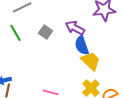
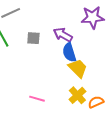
gray square: (46, 32) -> (33, 38), turned -32

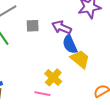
gray square: (33, 38) -> (33, 26), moved
yellow cross: (77, 95) -> (53, 77), moved

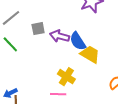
purple arrow: (62, 27) -> (60, 36), moved

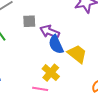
blue semicircle: (78, 41) -> (56, 44), moved

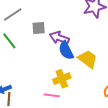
yellow cross: (51, 73) -> (62, 79), turned 30

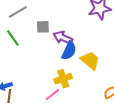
blue semicircle: (66, 50) -> (69, 51), turned -132
pink line: (52, 95) -> (52, 95), turned -49

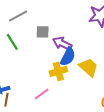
yellow cross: (63, 79) -> (58, 71), moved
pink line: (52, 95) -> (42, 94), moved

